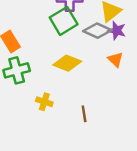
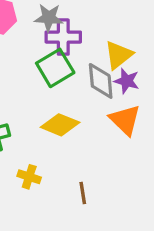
gray diamond: (97, 31) -> (101, 81), turned 60
orange triangle: (115, 60) -> (125, 120), size x1.5

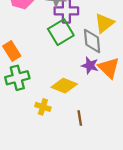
purple star: (127, 81) -> (90, 66), moved
yellow diamond: (60, 125) -> (64, 86), moved

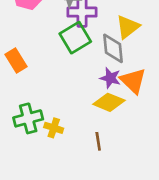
green cross: (17, 78) -> (28, 118), moved
yellow diamond: (64, 86) -> (109, 102), moved

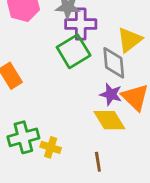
yellow diamond: (109, 102) -> (109, 120), turned 36

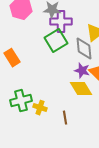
brown line: (98, 162) -> (65, 118), moved

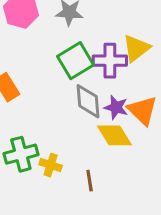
purple cross: (61, 22) -> (110, 61), moved
gray diamond: (84, 49) -> (88, 101), moved

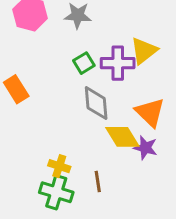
green square: (75, 61) -> (84, 63), size x0.6
purple star: (116, 107) -> (145, 148), moved
green cross: (21, 154) -> (56, 192), moved, turned 32

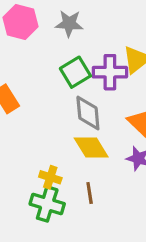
green square: (84, 63) -> (75, 72), size x1.4
yellow diamond: (122, 137) -> (91, 147), moved

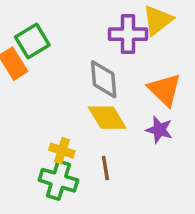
green square: (75, 72) -> (32, 41), moved

